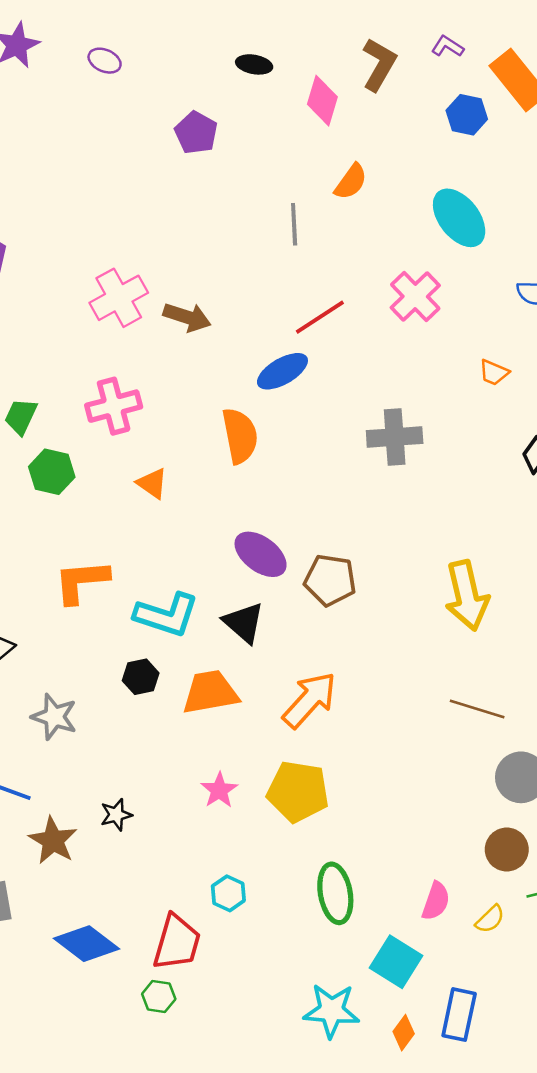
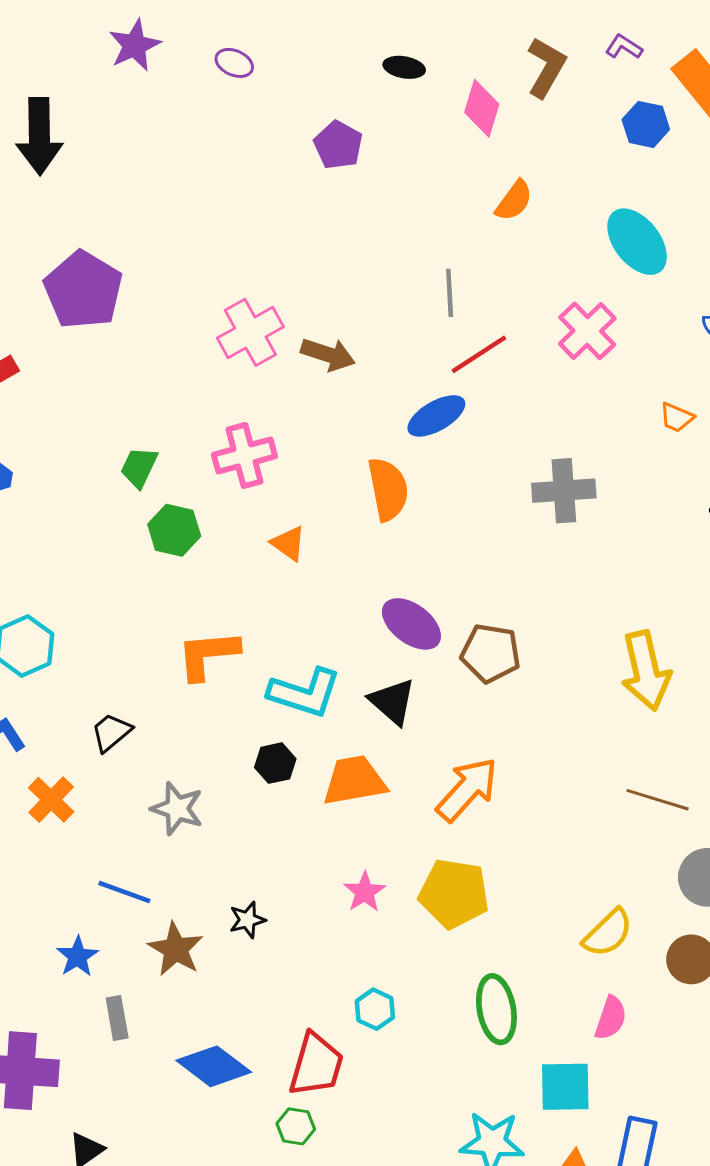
gray line: (294, 224) -> (450, 293), moved
yellow semicircle: (490, 919) -> (608, 933), moved, size x1.5
cyan square: (396, 962) -> (565, 1087), turned -33

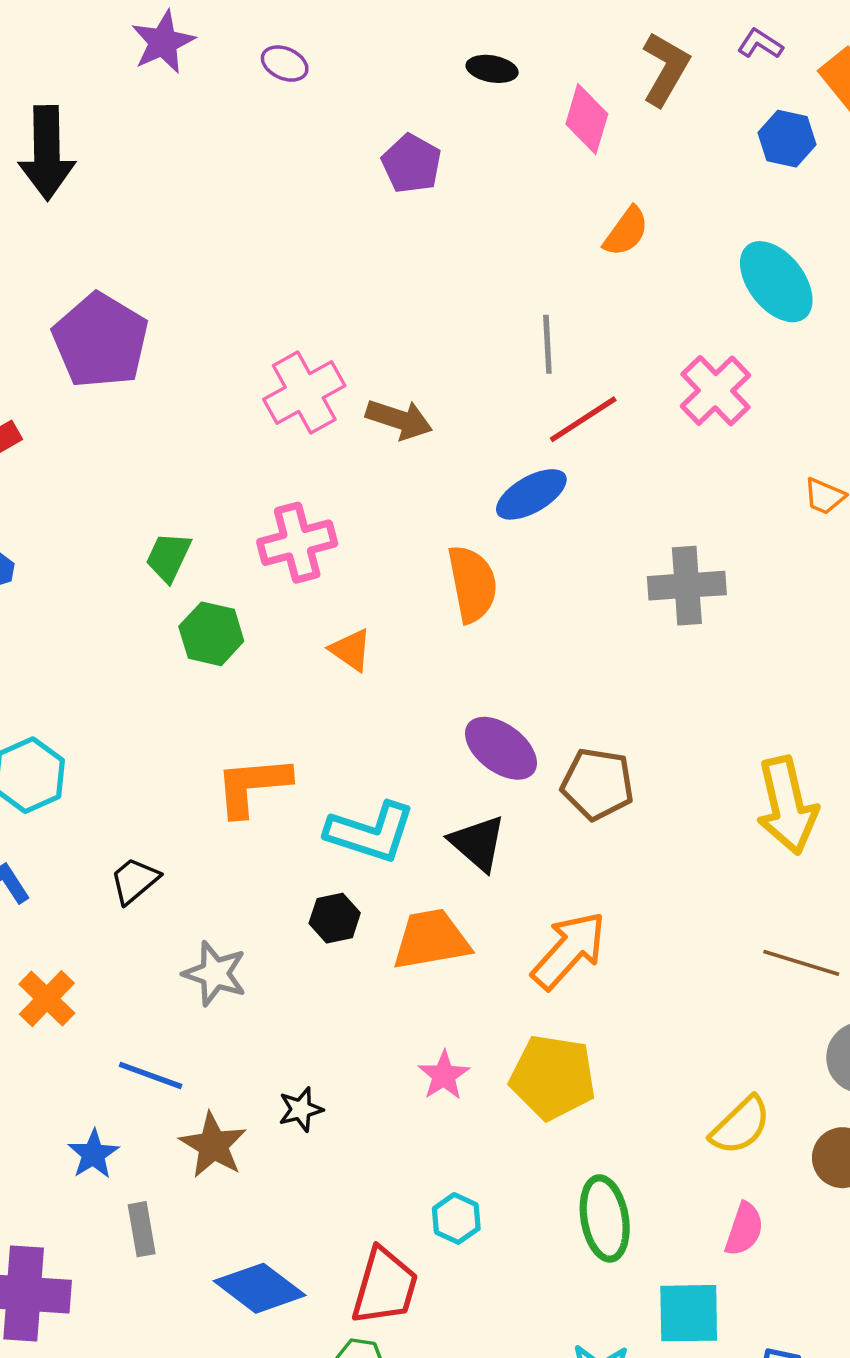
orange cross: (51, 800) -> (47, 999), moved

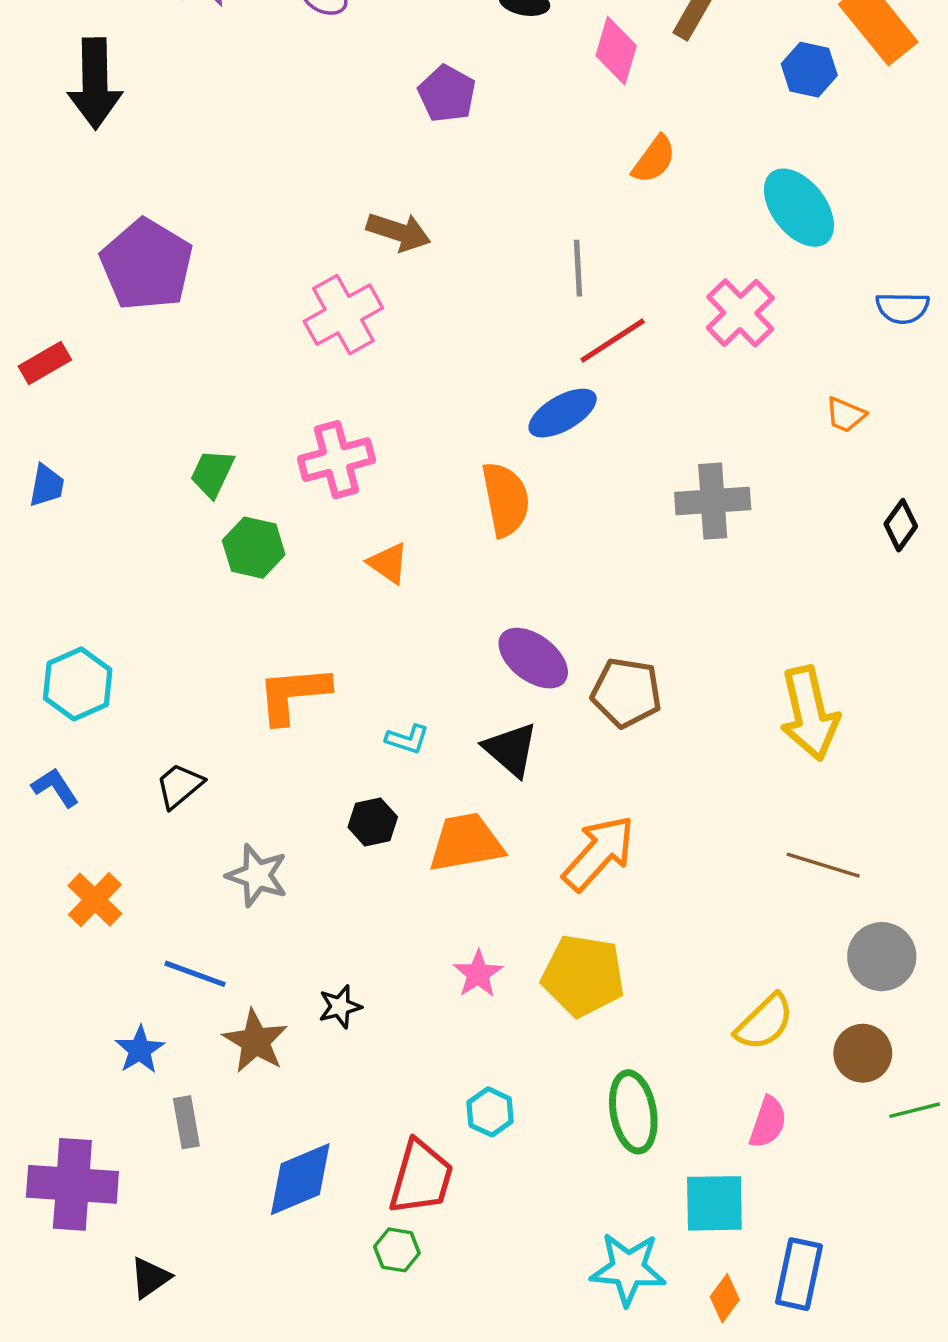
brown arrow: (399, 419) -> (399, 232), moved
cyan L-shape: (370, 832) -> (407, 739), size x0.5
blue diamond: (260, 1288) -> (300, 1179), turned -60

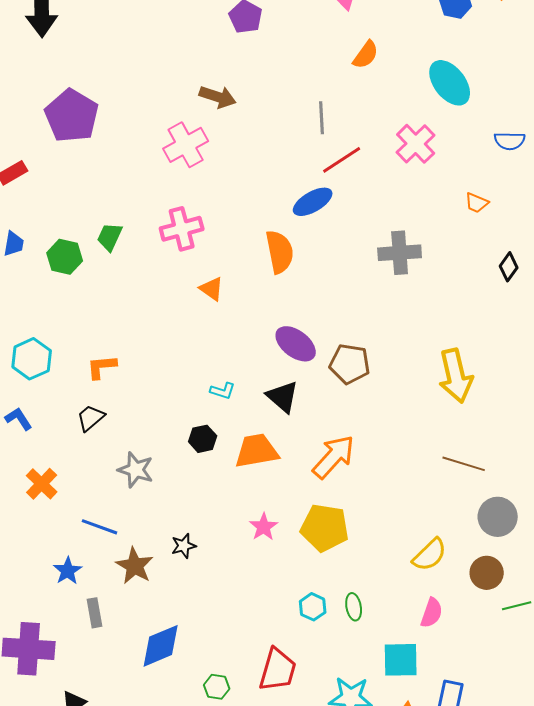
green hexagon: (254, 548) -> (65, 257), moved
orange L-shape: (293, 694) -> (102, 367), moved, size x0.7
cyan hexagon: (490, 1112) -> (313, 607), moved
green ellipse: (633, 1112) -> (354, 607), size x0.6
red trapezoid: (421, 1177) -> (278, 670), moved

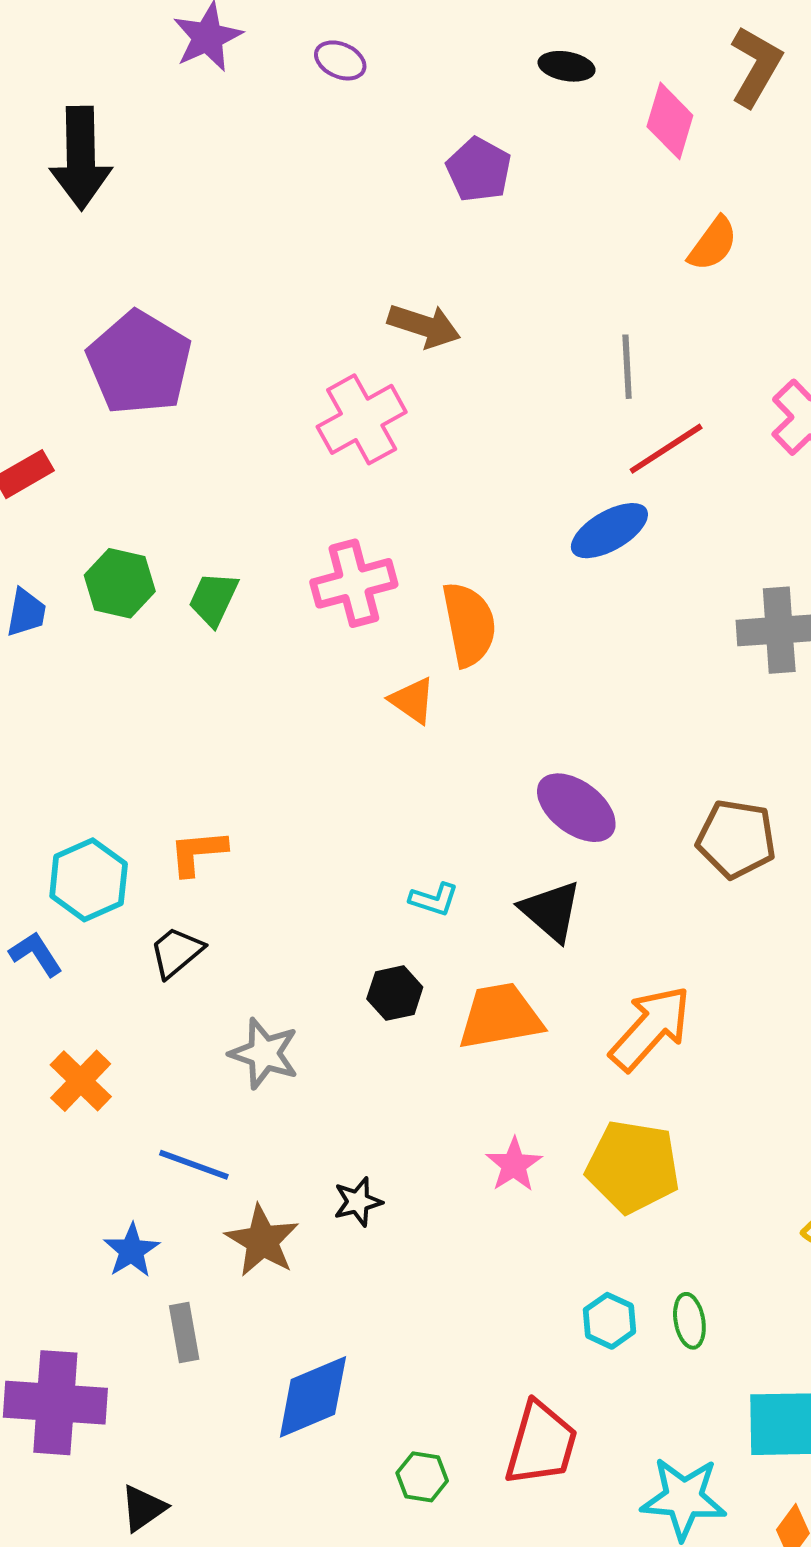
orange semicircle: (280, 252) -> (469, 624), moved
green hexagon: (65, 257) -> (120, 583), moved
cyan hexagon: (32, 359) -> (89, 880), moved
brown pentagon: (350, 364) -> (736, 839), moved

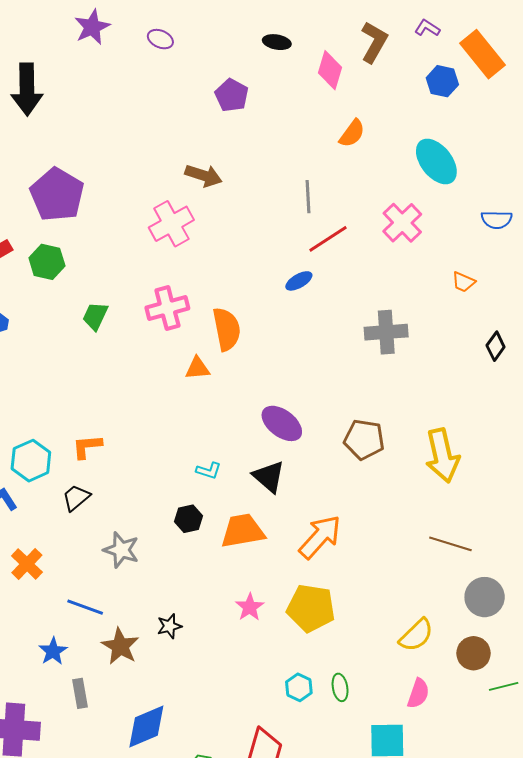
blue ellipse: (609, 531) -> (299, 281), size x0.7
green hexagon: (120, 583) -> (47, 262), moved
orange triangle: (412, 700) -> (198, 368), turned -40

